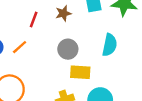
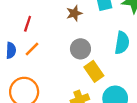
red line: (34, 19) -> (28, 24), moved
yellow rectangle: (80, 72) -> (94, 71), turned 54

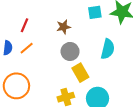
brown star: (74, 13) -> (64, 27), moved

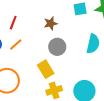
yellow rectangle: (80, 73) -> (46, 69), moved

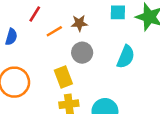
orange line: (16, 44) -> (54, 31), moved

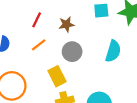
red line: (35, 14) -> (37, 20), moved
orange line: (54, 31) -> (39, 45), moved

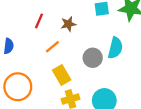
orange line: (39, 45) -> (52, 47), moved
gray circle: (72, 52) -> (93, 58), moved

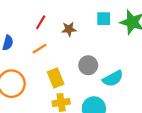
orange line: (52, 47) -> (39, 49), moved
cyan semicircle: (115, 48) -> (113, 79), moved, turned 40

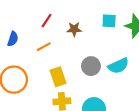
cyan semicircle: (113, 79) -> (118, 66), moved

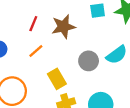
brown star: (74, 29) -> (63, 27), size x1.5

